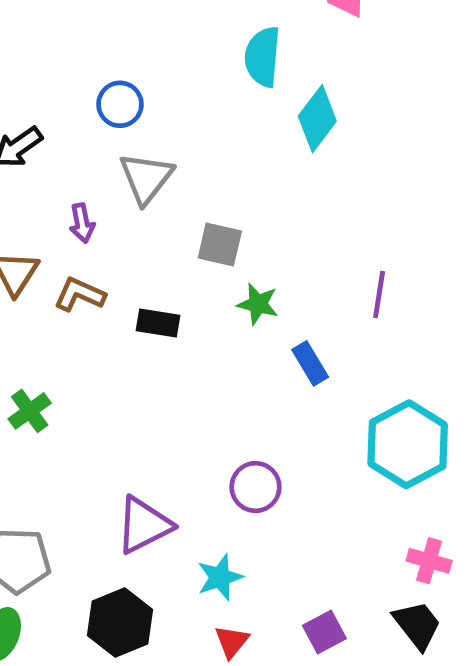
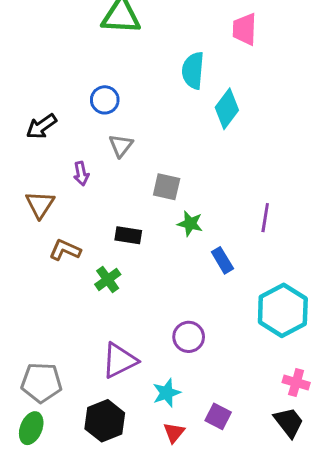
gray triangle: (146, 178) -> (121, 146), size x0.7
brown L-shape: (80, 294) -> (65, 250), moved
green cross: (30, 411) -> (108, 279), moved
purple square: (324, 632) -> (218, 416), moved, turned -35

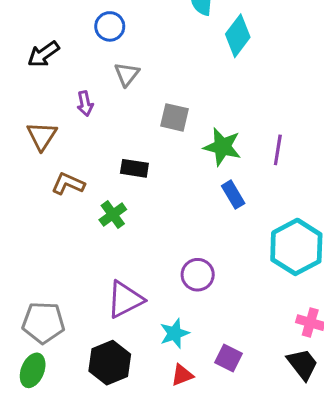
green star: (190, 224) -> (222, 147), moved, size x1.4
red triangle: (174, 433) -> (182, 375), turned 30

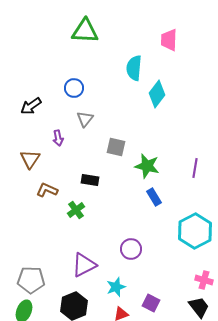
purple line: (278, 150) -> (195, 168), moved

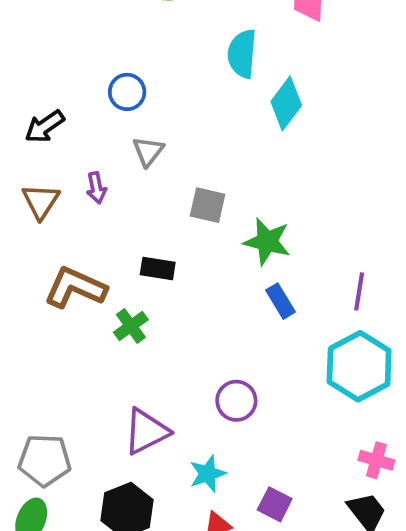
brown triangle: (30, 159) -> (41, 201), moved
purple line: (195, 168) -> (359, 291), moved
brown L-shape: (47, 190) -> (75, 288), size x1.5

